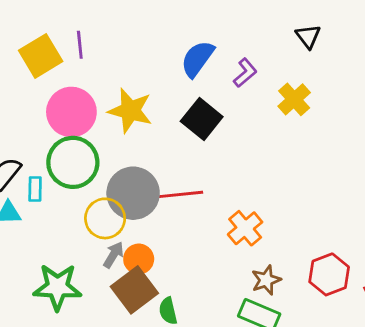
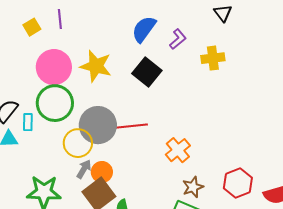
yellow square: (41, 56) -> (32, 27), size x0.6
yellow cross: (294, 99) -> (213, 58), turned 35

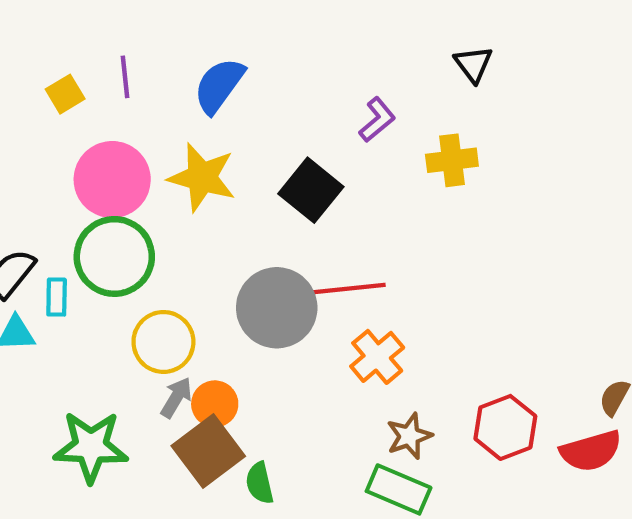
blue semicircle: (144, 29) -> (219, 85), moved
gray circle: (98, 125) -> (277, 308), moved
red line: (131, 126) -> (349, 289), moved

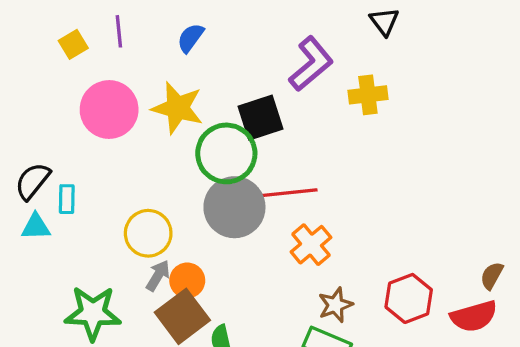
blue semicircle: (219, 85) -> (191, 38), size x0.7
purple L-shape: (377, 120) -> (311, 64), size x1.6
black square: (311, 190) -> (261, 118), turned 33
green circle: (114, 256) -> (226, 153), moved

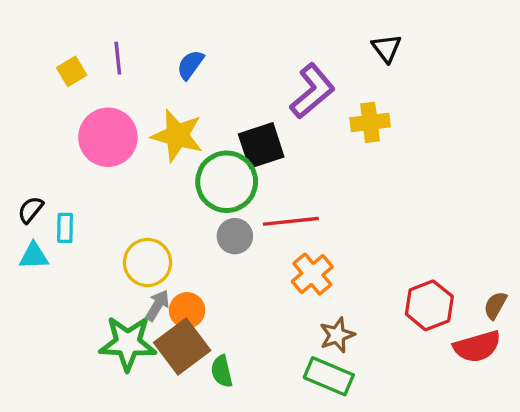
black semicircle: (33, 181) -> (30, 210), size x0.7
gray circle: (234, 207) -> (235, 236), size x0.6
red hexagon: (409, 298) -> (429, 305), moved
green star: (93, 313) -> (128, 343), moved

